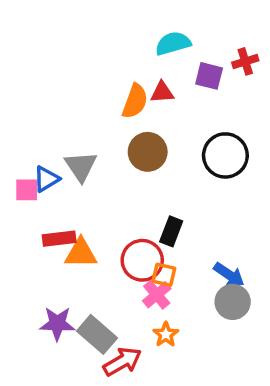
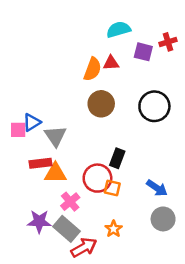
gray triangle: (81, 166) -> (55, 136), moved
pink cross: (157, 295) -> (70, 202), moved
gray circle: (233, 302) -> (163, 219), moved

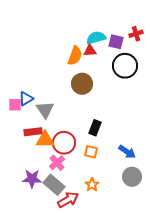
cyan semicircle: (119, 30) -> (96, 38), moved
black circle: (154, 106) -> (125, 66), moved
red circle: (97, 178) -> (64, 143), moved

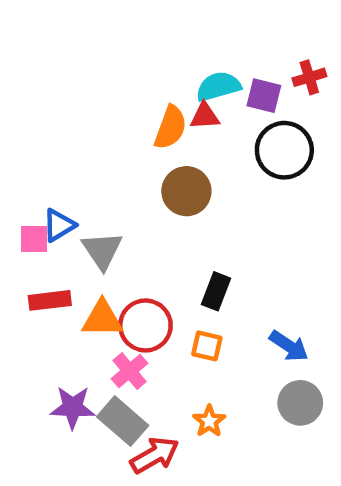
red rectangle: (33, 132) -> (50, 300), moved

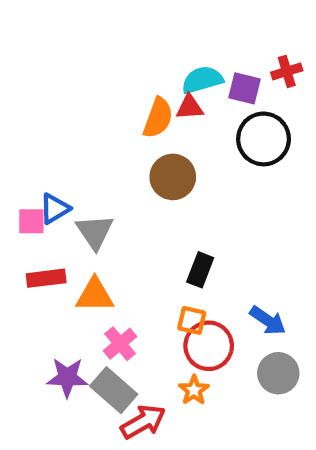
red circle: (145, 325) -> (209, 346), moved

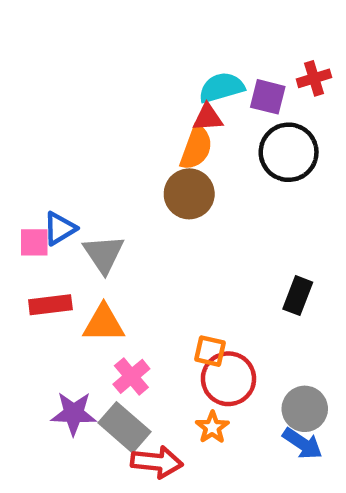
orange semicircle: (158, 118) -> (196, 148), moved
black rectangle: (200, 270) -> (298, 296), moved
blue arrow: (268, 320) -> (302, 444), moved
red arrow: (143, 422) -> (157, 462), turned 36

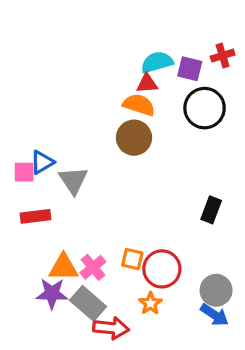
orange semicircle: (196, 148) -> (139, 105), turned -92
orange triangle: (104, 323) -> (63, 267), moved
orange square: (210, 351) -> (132, 259), moved

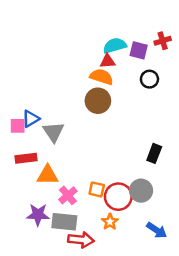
black circle: (205, 108) -> (149, 79), size x0.6
orange triangle: (63, 267) -> (48, 175), moved
gray circle: (216, 290) -> (141, 191), moved
gray rectangle: (88, 303) -> (64, 222), turned -35

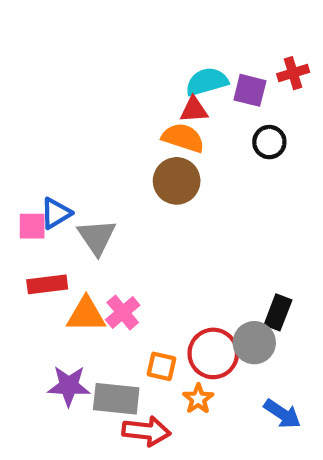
black rectangle: (154, 153) -> (278, 312), moved
orange square: (97, 189) -> (162, 366), moved
pink cross: (68, 195) -> (123, 312), moved

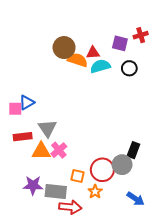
cyan semicircle: (207, 82) -> (100, 66), moved
orange semicircle: (183, 138) -> (78, 60), moved
brown circle: (177, 181) -> (64, 48), moved
gray triangle: (97, 237) -> (47, 128), moved

